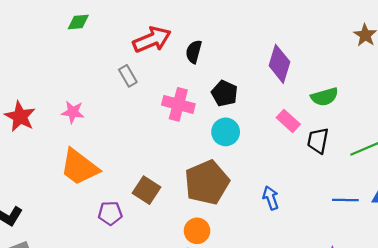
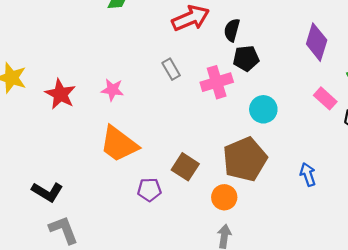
gray rectangle: (128, 76) -> (171, 69), moved
black pentagon: (224, 93) -> (246, 58), moved, turned -30
pink cross: (178, 104) -> (217, 82), turned -32
orange circle: (197, 231) -> (224, 197), moved

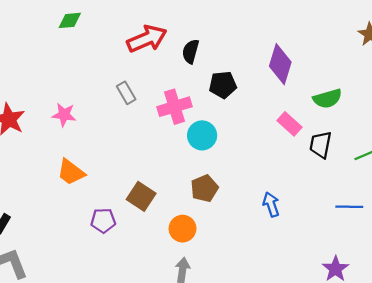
black pentagon: (246, 58) -> (223, 85), moved
cyan circle: (263, 109) -> (202, 135), moved
orange trapezoid: (119, 144) -> (71, 172), size x0.7
brown pentagon: (245, 159) -> (204, 188), size x0.6

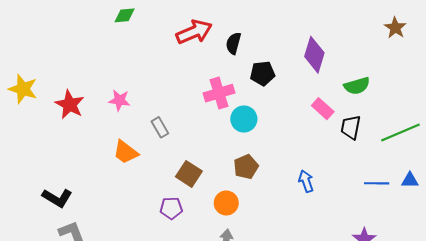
gray rectangle: (126, 93) -> (160, 127), moved
purple pentagon: (103, 221) -> (171, 208), moved

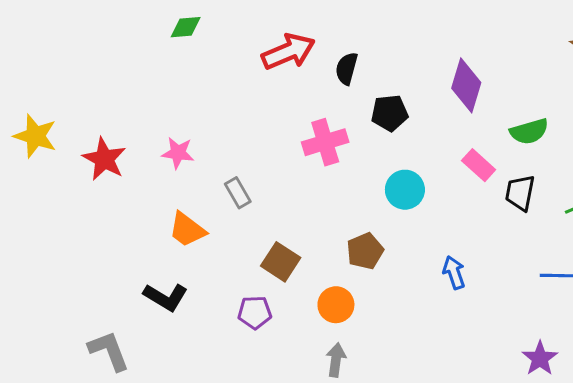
cyan circle: (244, 119) -> (405, 190), moved
black L-shape: (57, 198) -> (166, 297), moved

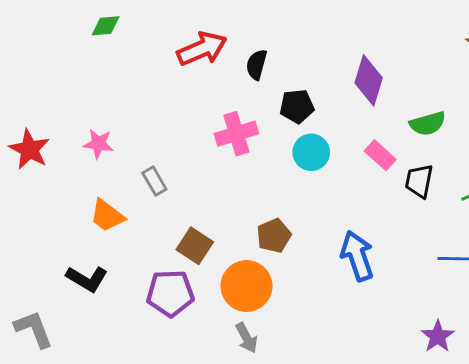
cyan circle: (405, 190) -> (311, 152), moved
blue arrow: (454, 273) -> (357, 256), size x1.6
orange circle: (336, 305) -> (247, 286), size x1.5
purple pentagon: (255, 312) -> (170, 293), size x1.5
gray arrow: (336, 360) -> (247, 338), turned 144

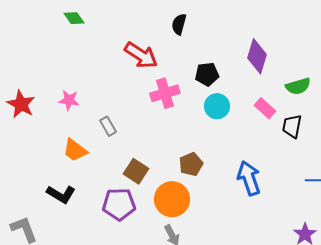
green diamond: (106, 26) -> (74, 18), turned 60
red arrow: (202, 49) -> (141, 55), moved, turned 56
black semicircle: (257, 65) -> (179, 24), moved

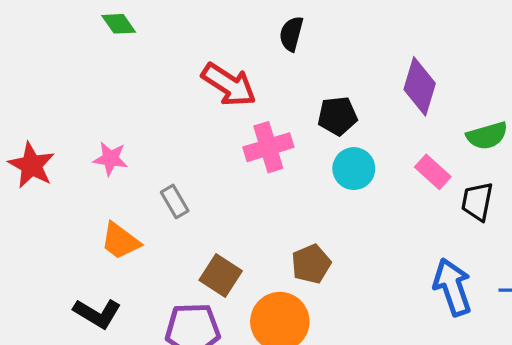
blue arrow: (249, 178) -> (453, 287), moved

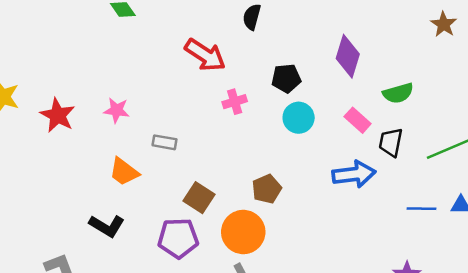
pink cross: (268, 147) -> (235, 102), size x0.7
gray rectangle: (175, 201) -> (165, 142), turned -50
blue arrow: (453, 287) -> (354, 174), moved, turned 102

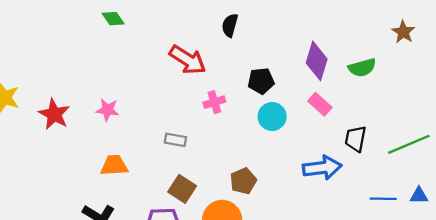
green semicircle: (398, 93) -> (362, 68), moved
pink rectangle: (358, 120) -> (320, 104), moved
gray rectangle: (165, 142) -> (175, 140), moved
orange trapezoid: (124, 172) -> (114, 165), turned 140

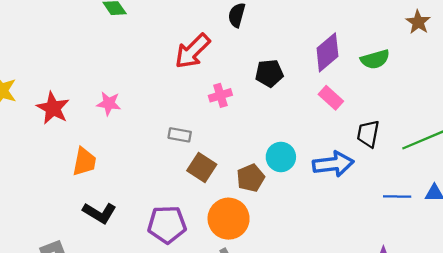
red arrow: (188, 60) -> (192, 51), turned 102
purple diamond: (317, 61) -> (327, 52), turned 33
cyan circle: (272, 117) -> (281, 157), moved
orange trapezoid: (114, 165) -> (84, 162), moved, turned 104
brown square: (182, 189) -> (202, 167), moved

